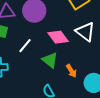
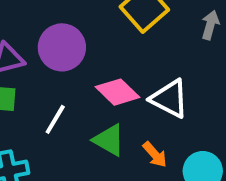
white triangle: (85, 32) -> (169, 99), moved

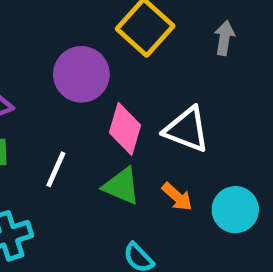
purple circle: (62, 47) -> (81, 74), moved
pink diamond: (117, 92) -> (125, 129), turned 69

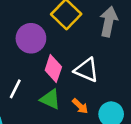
gray arrow: (224, 38) -> (109, 22), size x1.6

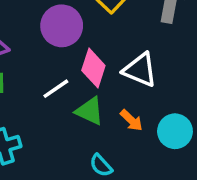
white line: (15, 89) -> (56, 89), moved, turned 30

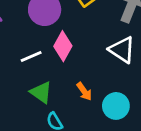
white triangle: (140, 70) -> (122, 50), moved
green triangle: (90, 111) -> (41, 92), moved

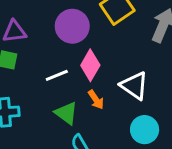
white triangle: (122, 50) -> (134, 86), moved
orange arrow: (84, 91) -> (96, 100), moved

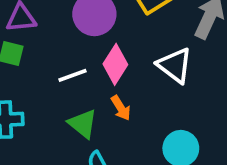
white triangle: (134, 86) -> (175, 65), moved

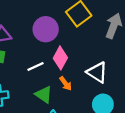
white triangle: (175, 65) -> (97, 72), moved

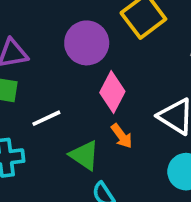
white line: (36, 66) -> (46, 118), moved

